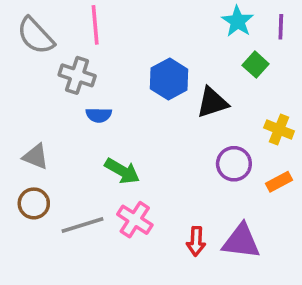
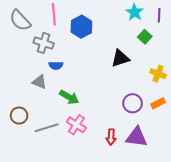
blue hexagon: (169, 79) -> (81, 27), moved
gray triangle: (36, 157) -> (39, 82), moved
purple circle: (234, 164) -> (133, 103), moved

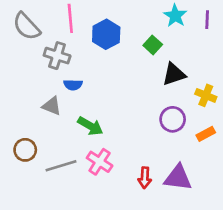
green square: (145, 37) -> (153, 45), moved
black triangle: (120, 58) -> (174, 74), moved
purple circle: (133, 103) -> (173, 119), moved

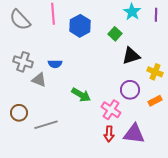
gray cross: (57, 56) -> (23, 62), moved
green arrow: (90, 126) -> (81, 95), moved
pink cross: (100, 162) -> (111, 110), moved

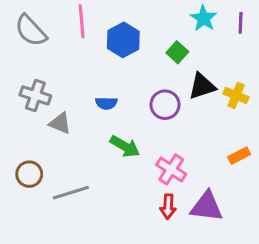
blue semicircle: (55, 64) -> (106, 103), moved
yellow cross: (155, 72) -> (236, 95), moved
purple circle: (130, 90) -> (165, 105), moved

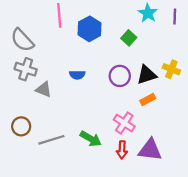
gray semicircle: (31, 31) -> (22, 40), moved
black triangle: (202, 86) -> (147, 75), moved
green arrow: (125, 146) -> (91, 139), moved
orange rectangle: (239, 156) -> (148, 99), moved

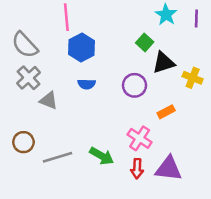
blue hexagon: (90, 29) -> (82, 47), moved
gray cross: (26, 69) -> (29, 78), turned 30
black triangle: (147, 75) -> (164, 63), moved

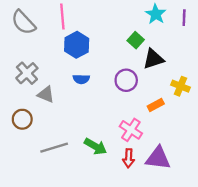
gray semicircle: (25, 45) -> (23, 22), moved
yellow cross: (193, 78) -> (180, 86), moved
brown circle: (23, 142) -> (22, 119), moved

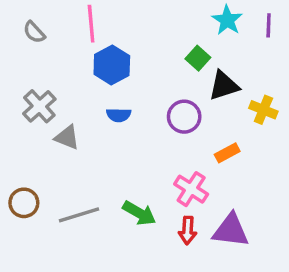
gray semicircle: (23, 22) -> (34, 32), size x0.6
yellow cross: (180, 86) -> (263, 110), moved
brown circle: (22, 119) -> (24, 203), moved

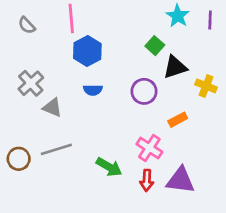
gray line: (79, 215) -> (56, 149), moved

